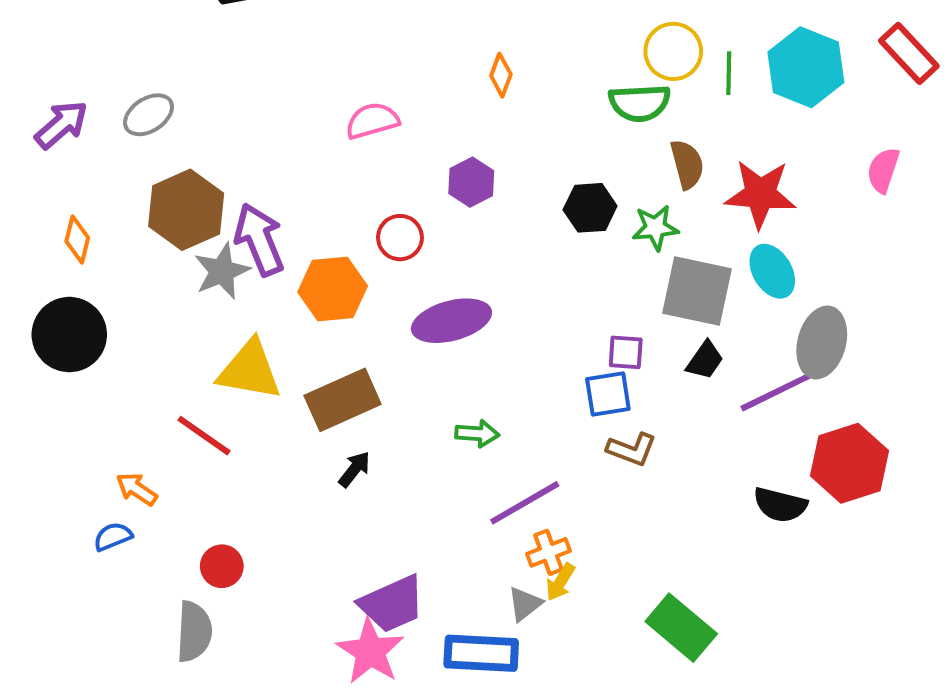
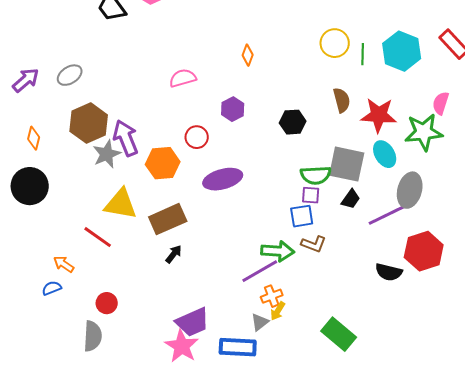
green semicircle: (640, 103) -> (316, 175), moved
green star: (655, 228) -> (424, 132), moved, size x1.6
green arrow: (477, 434) -> (278, 251), moved, size x1.5

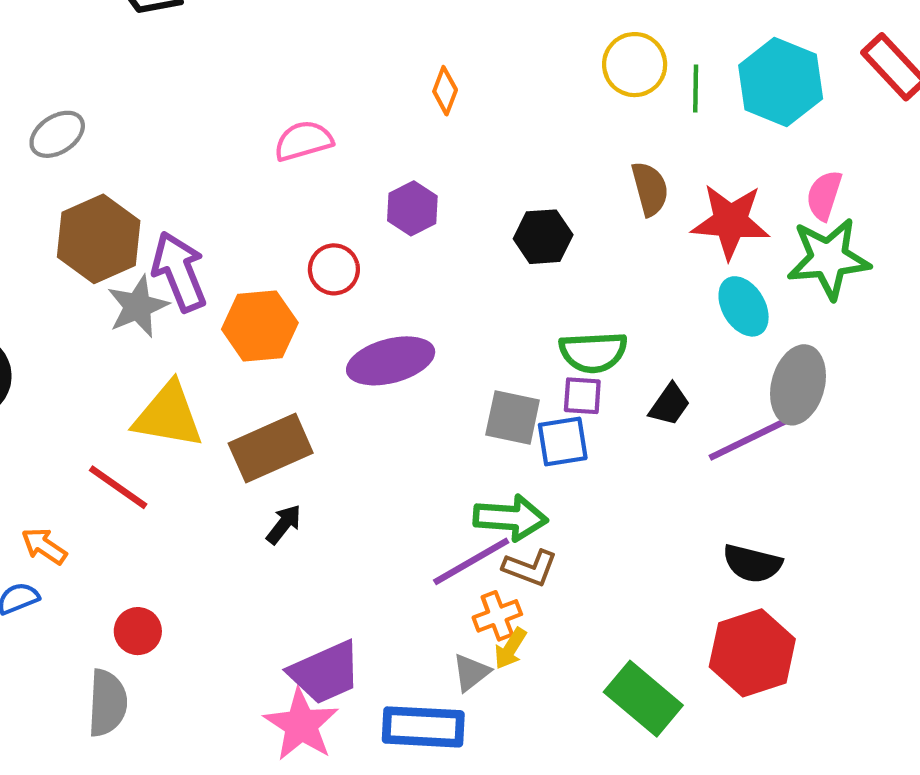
pink semicircle: (441, 103) -> (824, 195), moved
gray square: (347, 164) -> (513, 418), moved, size x0.7
brown L-shape: (314, 244) -> (530, 568), moved
red hexagon: (424, 251) -> (752, 653), moved

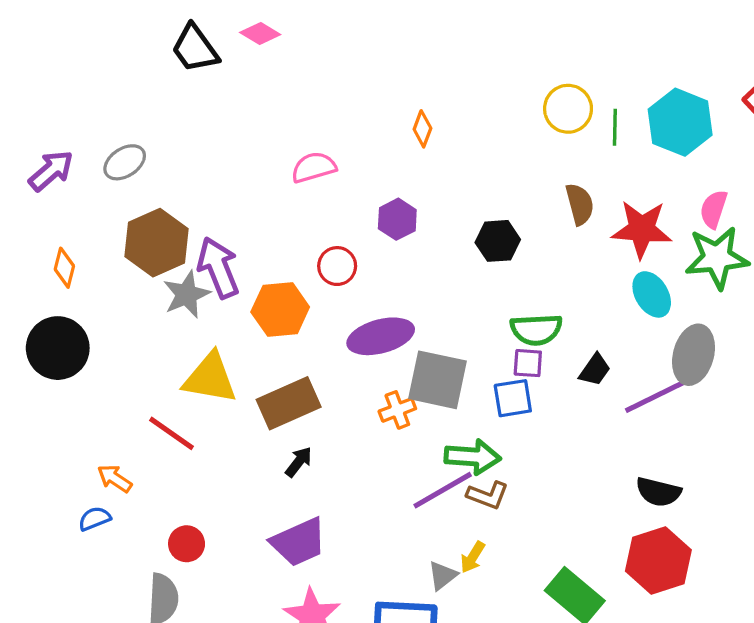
gray square: (513, 418) -> (438, 380), moved, size x1.4
orange cross: (497, 616) -> (397, 410), moved
purple trapezoid: (325, 672) -> (299, 542), moved

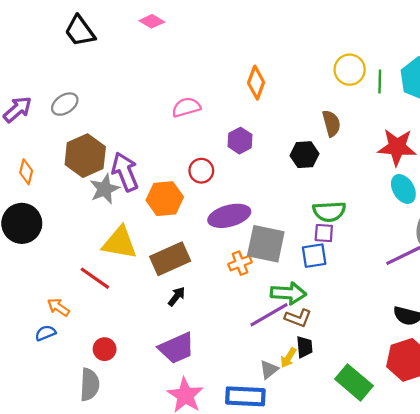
black trapezoid: (195, 49) -> (80, 31), moved
orange diamond: (422, 129) -> (256, 83), size x1.4
brown semicircle: (580, 204) -> (331, 123), moved
black trapezoid: (595, 370) -> (304, 347), moved, turned -40

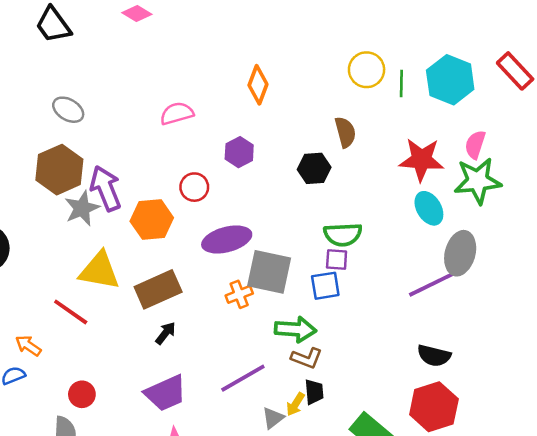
gray ellipse: (65, 104) -> (68, 110), moved, turned 64
purple line: (269, 315) -> (243, 378), moved

